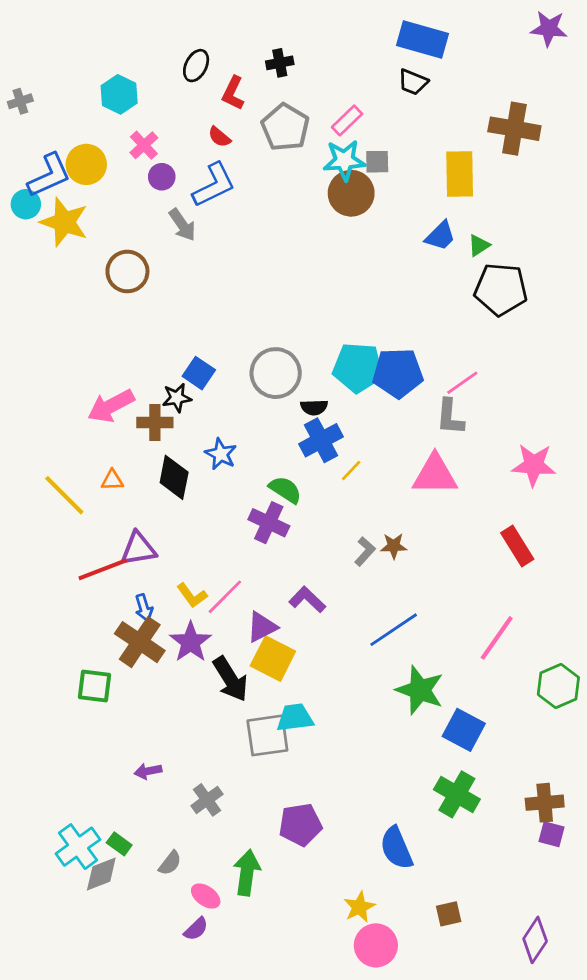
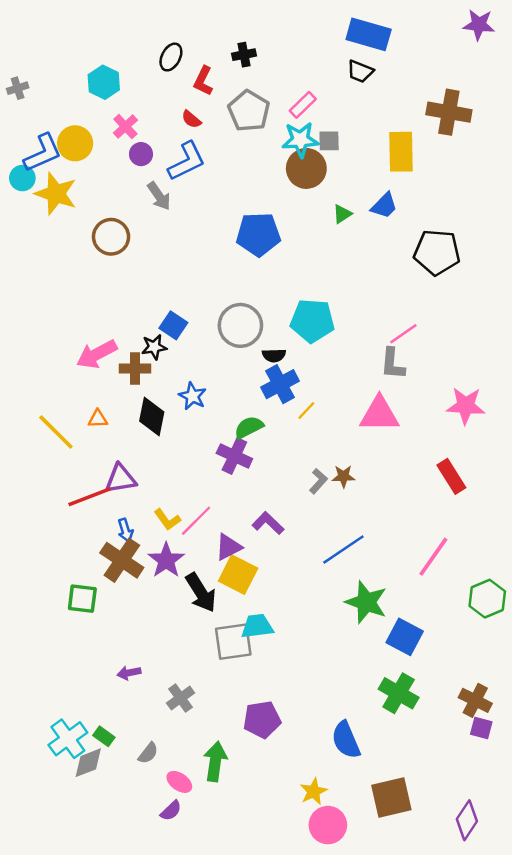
green triangle: (479, 245) -> (342, 214), moved
blue pentagon: (398, 373) -> (258, 234), moved
green semicircle: (285, 490) -> (249, 427), turned -60
brown cross: (545, 803) -> (475, 700), turned 32
brown square: (449, 914) -> (391, 797), size x1.8

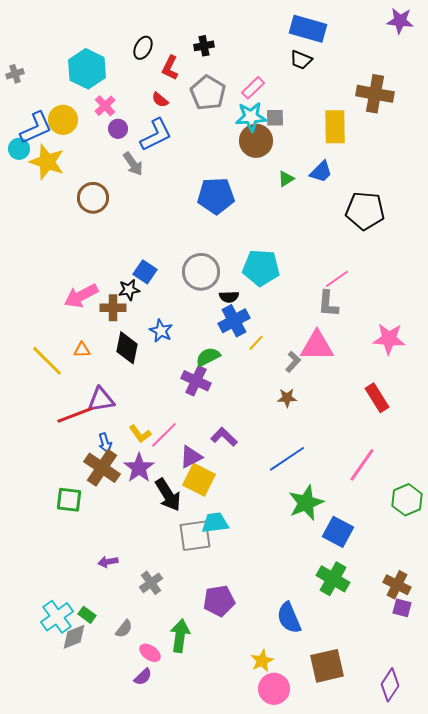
cyan hexagon: (104, 82) -> (87, 69), size x1.4
gray L-shape: (318, 481) -> (293, 362), moved
green star: (366, 602) -> (306, 503), turned 30

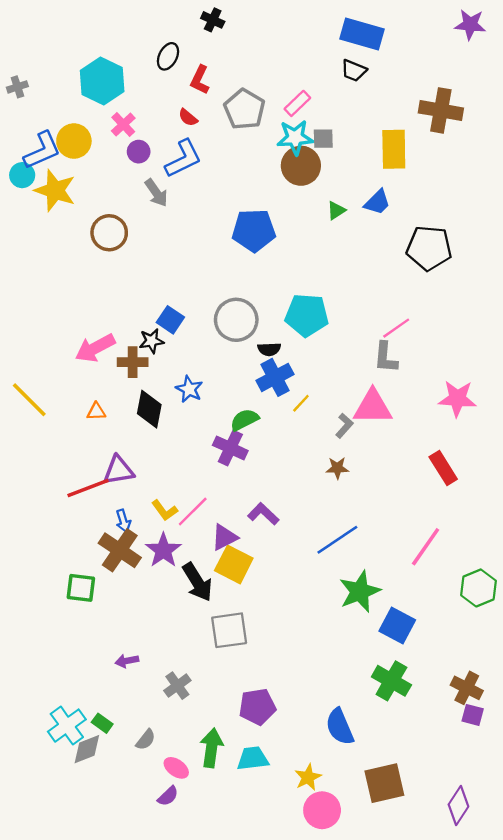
black cross: (204, 46) -> (213, 20), moved, turned 36
yellow line: (47, 361) -> (29, 400), moved
cyan trapezoid: (215, 523) -> (253, 758), moved

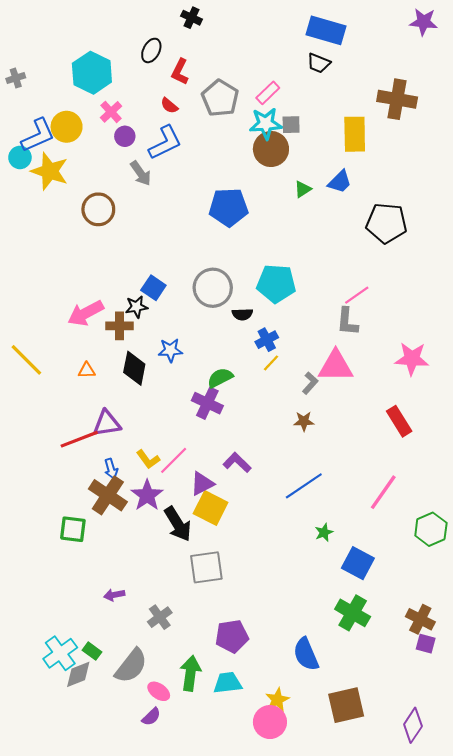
blue cross: (275, 377) -> (267, 340), moved, size x0.7
blue star: (189, 389) -> (170, 350), turned -30
green star: (360, 591) -> (324, 532), size x0.5
gray semicircle: (146, 740) -> (131, 666), size x1.8
pink circle: (322, 810) -> (270, 722), moved

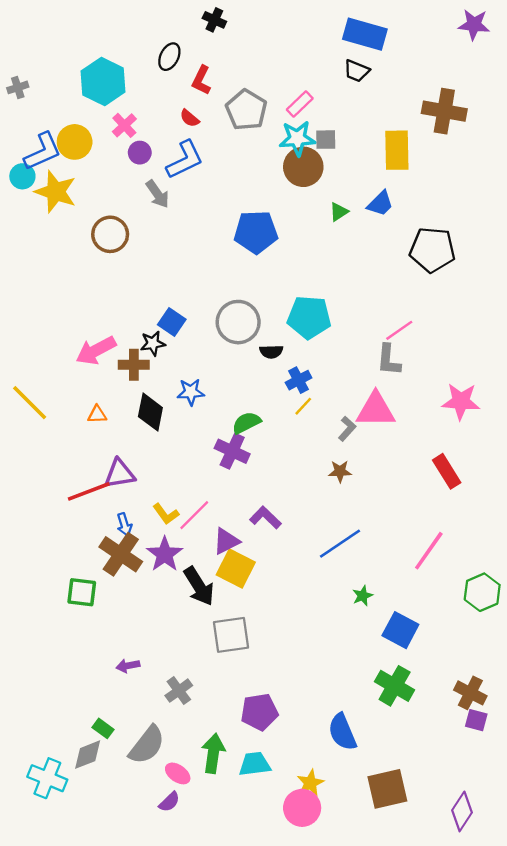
cyan cross: (60, 653) -> (47, 778), moved, turned -32

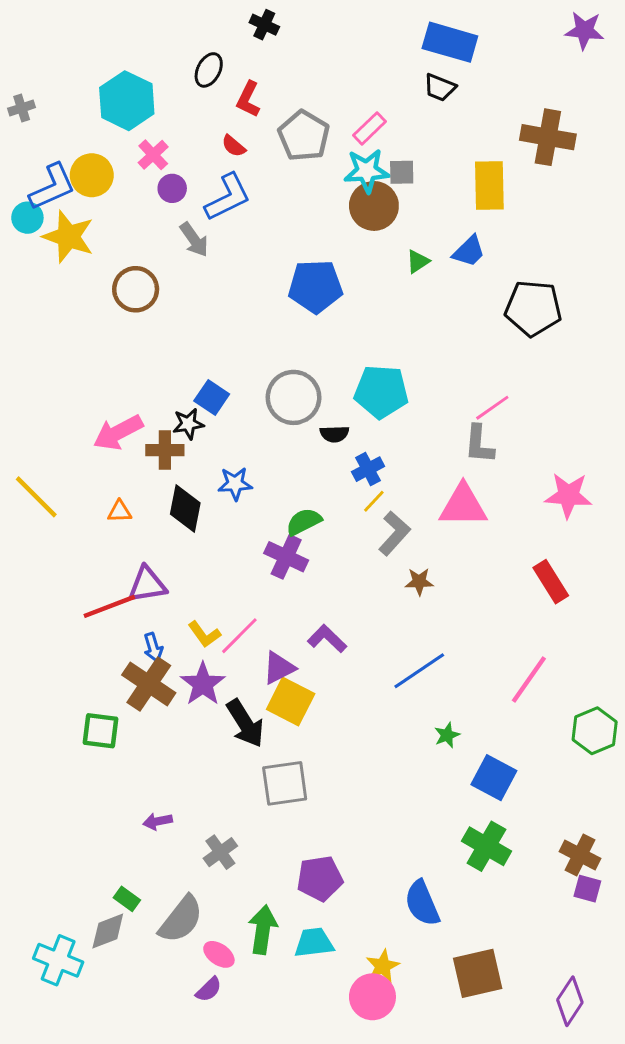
gray L-shape: (347, 429) -> (394, 533), moved, size x1.4

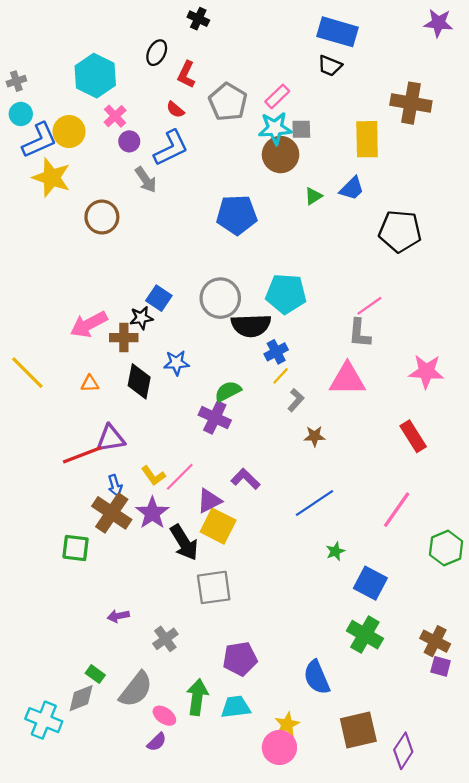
cyan circle: (27, 218) -> (21, 114), moved
black semicircle: (334, 434) -> (251, 326), size x1.8
gray L-shape: (394, 533) -> (296, 400), size x0.7
purple diamond: (570, 1001) -> (403, 751), moved

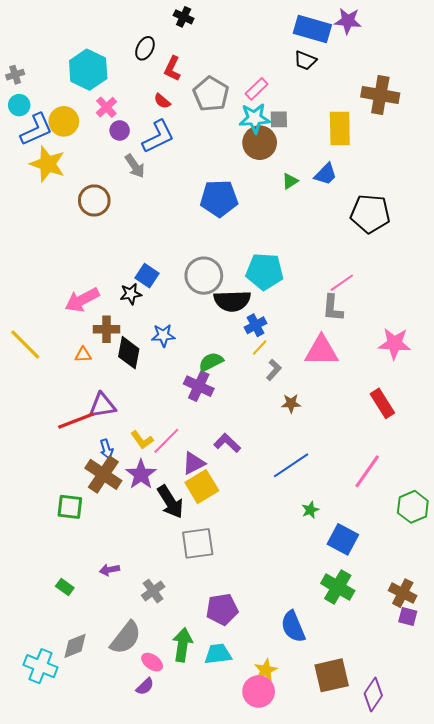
purple star: (438, 23) -> (348, 21), moved
brown cross: (124, 338) -> (106, 329), moved
yellow square: (218, 526) -> (202, 487), turned 32
green rectangle: (95, 674) -> (65, 587), moved

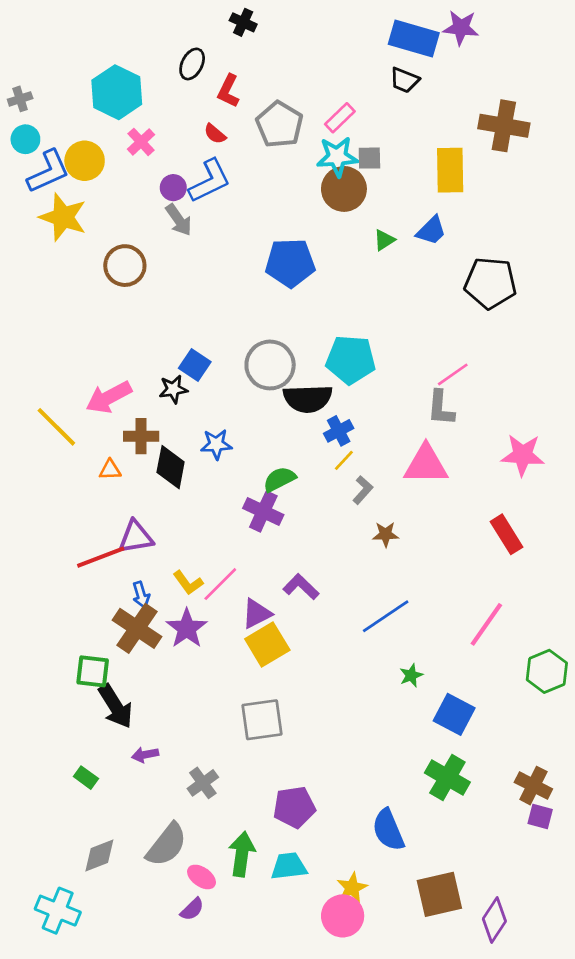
purple circle: (120, 130) -> (173, 188), moved
yellow line: (25, 345) -> (56, 427), moved
black arrow: (170, 502) -> (115, 706), moved
cyan cross: (40, 666) -> (58, 911), moved

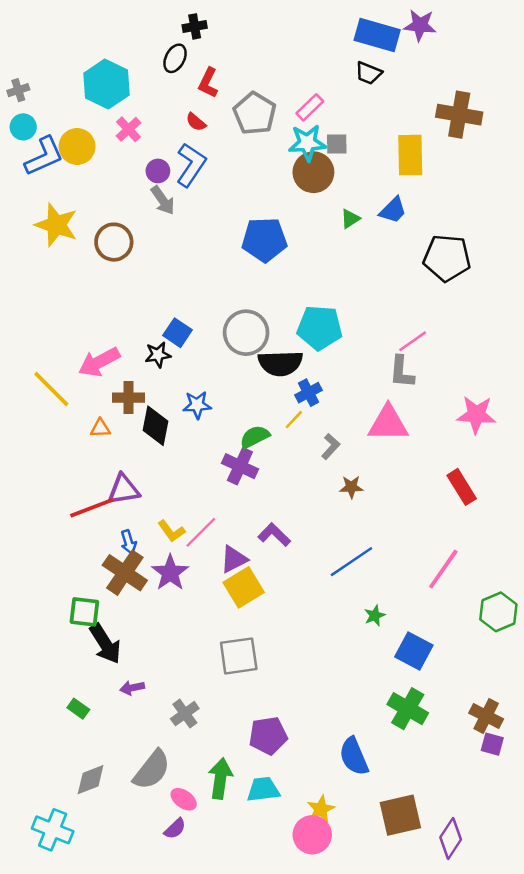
black cross: (243, 22) -> (195, 26), moved, turned -35
blue L-shape: (210, 181) -> (191, 165), turned -30
yellow star: (63, 217) -> (56, 225), moved
yellow line: (344, 460) -> (294, 420), moved

